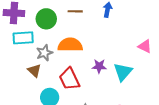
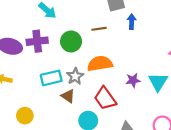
cyan rectangle: (23, 38) -> (51, 78), moved

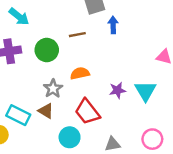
orange semicircle: (100, 64) -> (80, 73), size x0.7
cyan rectangle: (51, 78) -> (18, 115), moved, turned 42

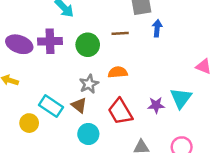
purple star: (118, 90) -> (156, 105), moved
cyan circle: (70, 137) -> (88, 134), moved

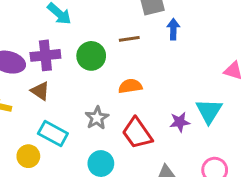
gray star: (89, 84) -> (97, 118), moved
brown triangle: (79, 105) -> (40, 91), moved

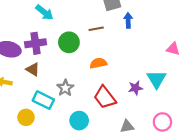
gray star: (97, 118) -> (65, 88), moved

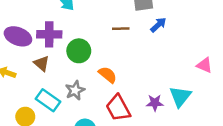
blue arrow: (128, 20) -> (158, 25), turned 40
green circle: (69, 42) -> (79, 51), moved
orange semicircle: (98, 63) -> (108, 75), moved, turned 42

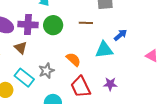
blue arrow: (158, 25) -> (120, 35), moved
green circle: (79, 51) -> (53, 25), moved
cyan triangle: (180, 97) -> (104, 50), moved, turned 42

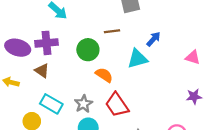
green circle: (53, 25) -> (88, 50), moved
gray star: (47, 71) -> (84, 104), moved
purple star: (110, 84) -> (194, 97), moved

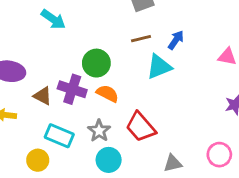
brown line: (112, 31) -> (141, 39), moved
purple cross: (46, 43) -> (72, 89), moved, turned 30
orange semicircle: (104, 75) -> (107, 93), moved

